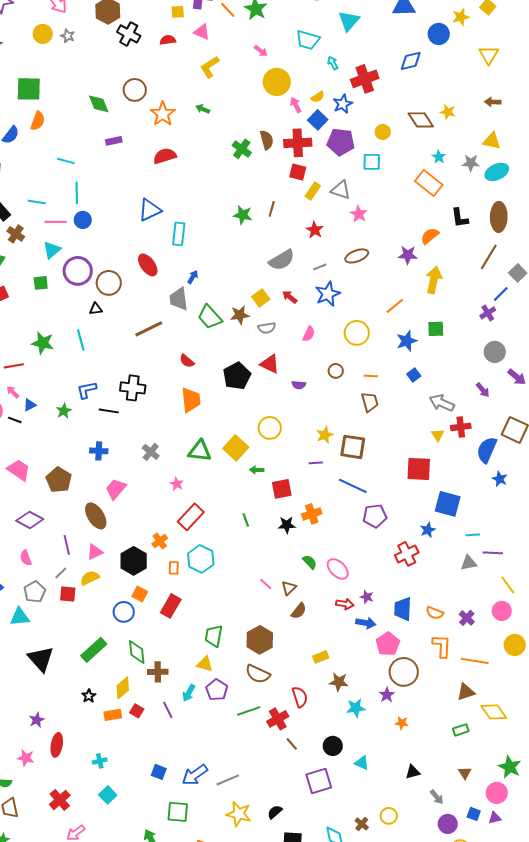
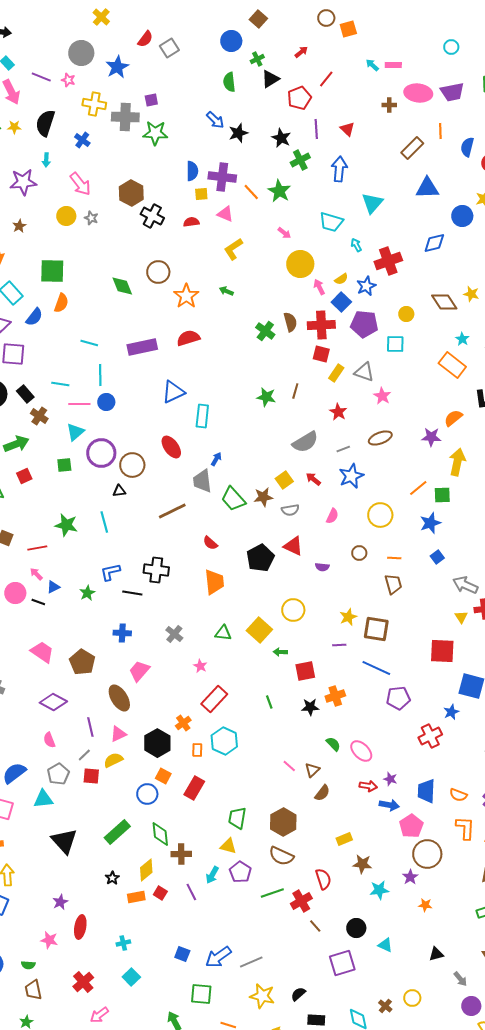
purple rectangle: (114, 141) -> (142, 347), moved, size x1.8
green square: (436, 329) -> (442, 495), moved
green triangle: (200, 451) -> (223, 633), size x0.7

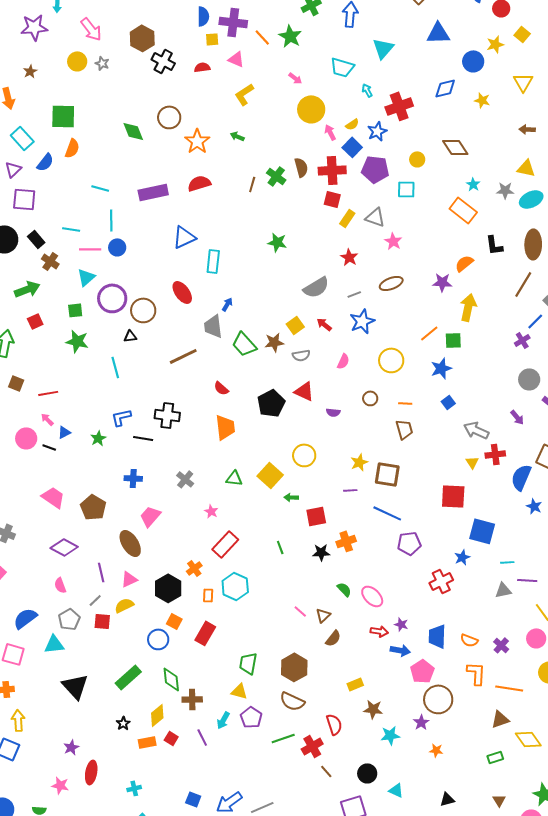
yellow star: (471, 294) -> (482, 100), moved
brown line: (295, 391) -> (252, 184), moved
green star: (66, 525) -> (77, 341), moved

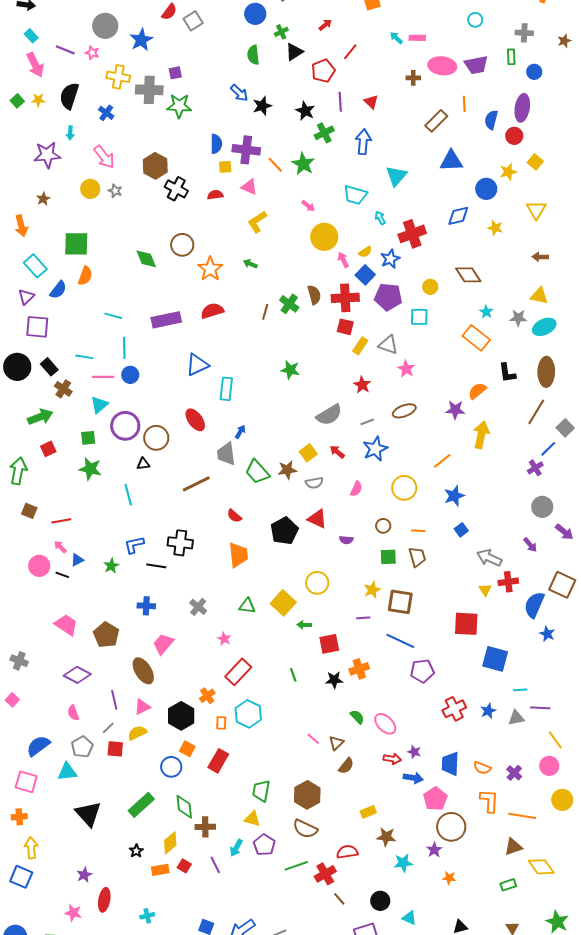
green square: (453, 340) -> (388, 557), moved
blue star: (462, 557) -> (488, 711), moved
red semicircle: (334, 724) -> (347, 852), turned -80

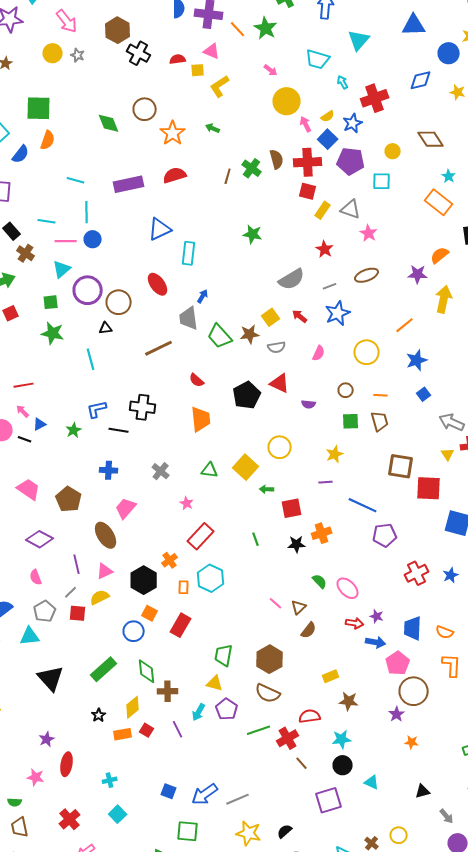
yellow square: (225, 167) -> (198, 70), moved
brown square: (400, 602) -> (401, 466), moved
cyan star: (403, 863) -> (342, 739), moved

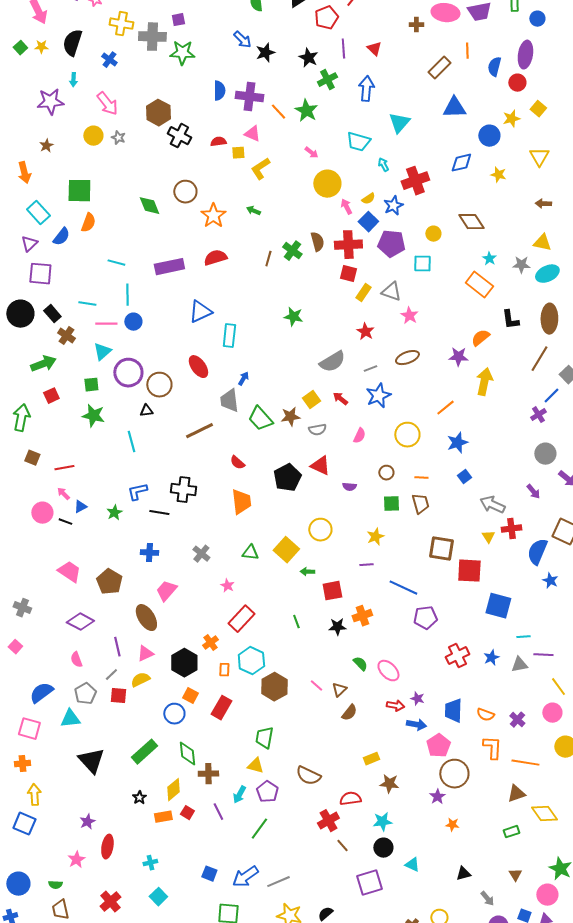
brown hexagon: (270, 659) -> (274, 687), moved
green line: (259, 730) -> (259, 829), moved, turned -35
pink star: (36, 777) -> (76, 860), turned 30

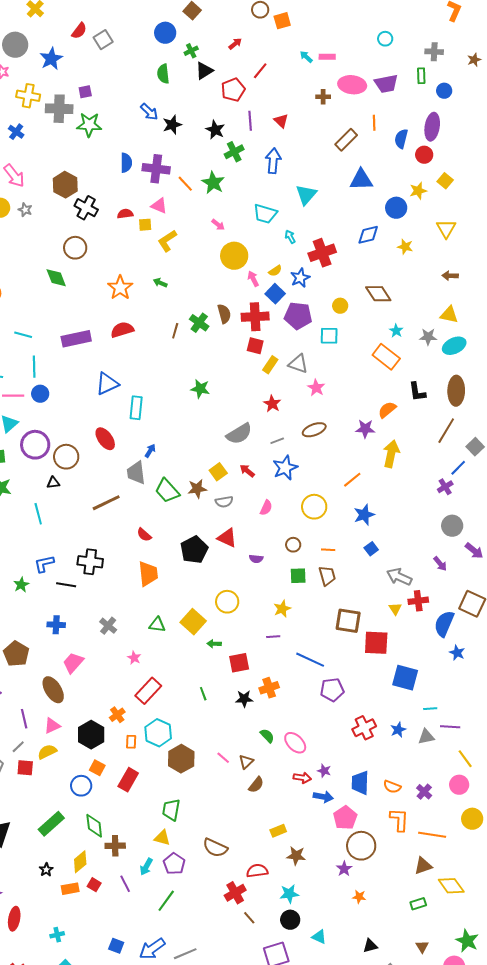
brown circle: (185, 192) -> (75, 248), moved

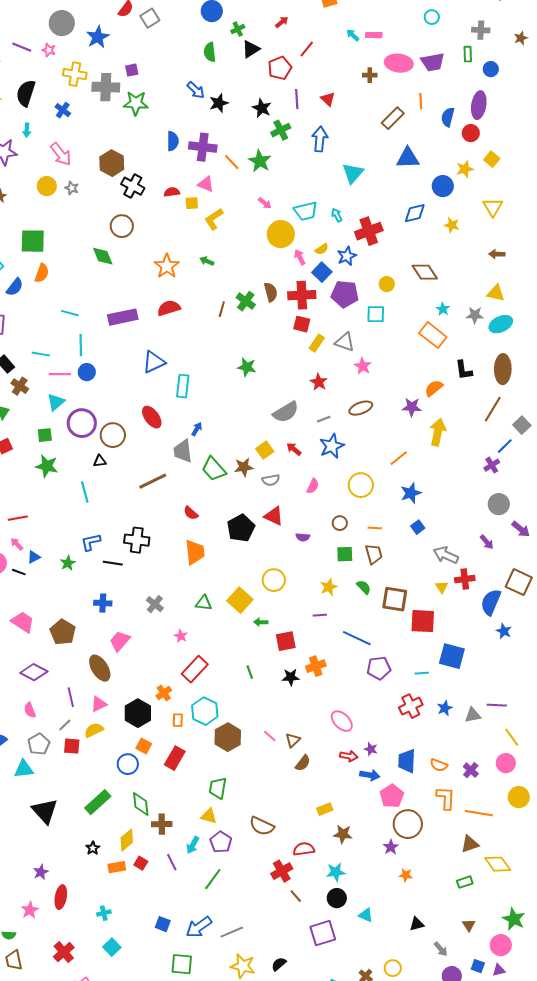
cyan trapezoid: (265, 214) -> (306, 211), moved, turned -30
cyan line: (430, 709) -> (422, 673), moved
green semicircle: (267, 736) -> (364, 587), moved

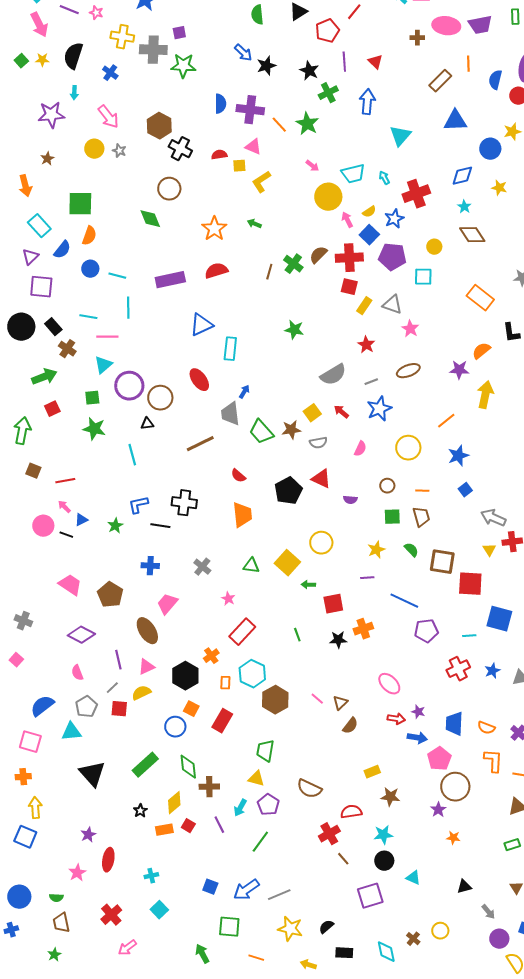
brown semicircle: (271, 292) -> (318, 255), turned -120
cyan star: (443, 309) -> (464, 207), moved
blue circle: (87, 372) -> (90, 269), moved

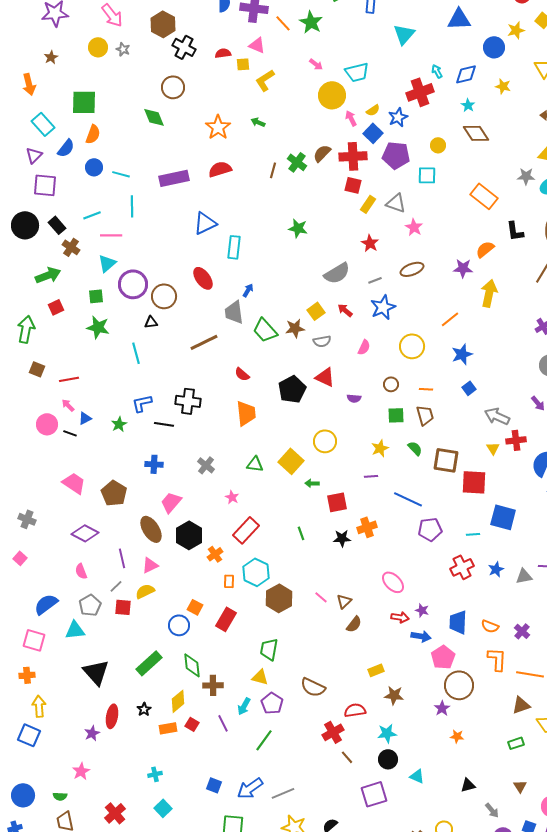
cyan arrow: (384, 178) -> (437, 71), moved
cyan line: (88, 317) -> (92, 215), turned -30
black hexagon: (185, 676) -> (189, 535), moved
red ellipse: (108, 860) -> (112, 716), moved

